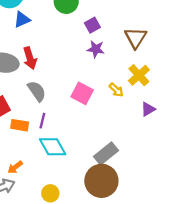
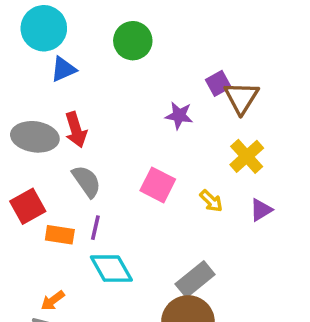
purple square: (92, 25) -> (218, 83), moved
yellow arrow: (116, 90) -> (211, 201), moved

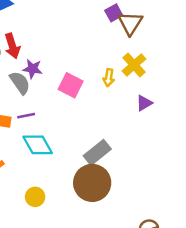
purple star: (179, 115) -> (33, 69), moved
yellow arrow: (211, 201) -> (109, 78), moved, turned 54
purple line: (95, 228) -> (26, 116), turned 66

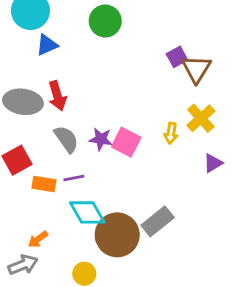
purple star: (33, 69) -> (101, 139), moved
brown circle: (92, 183) -> (117, 235), moved

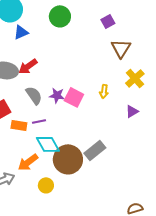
purple square: (177, 57) -> (108, 21), moved
red arrow: (57, 96) -> (28, 66), turned 72
yellow cross: (201, 118) -> (135, 78), moved
orange arrow: (38, 239) -> (28, 162), moved, size x1.5

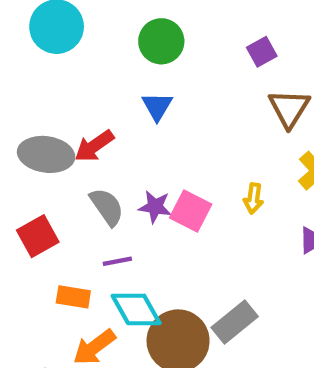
blue triangle: (21, 32) -> (157, 106), moved, turned -35
orange rectangle: (19, 125) -> (73, 297), moved

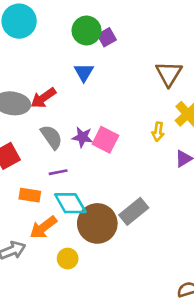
purple square: (262, 52) -> (107, 37), moved
yellow arrow: (253, 198) -> (158, 132), moved

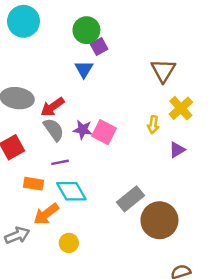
purple square: (107, 37) -> (99, 46), moved
red arrow: (43, 98) -> (52, 107), moved
brown circle: (97, 223) -> (159, 220), moved

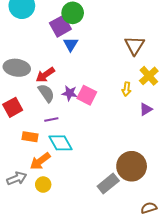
purple square: (99, 46) -> (60, 26), moved, size x1.5
gray rectangle: (131, 199) -> (108, 184), moved
yellow circle: (69, 243) -> (43, 185), moved

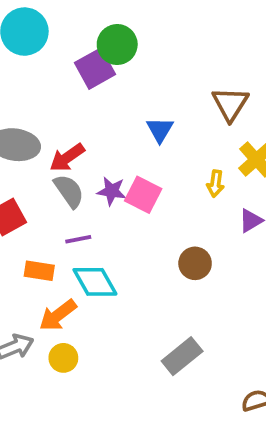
blue triangle: (71, 44) -> (160, 130), moved
brown circle: (132, 166) -> (195, 263), moved, size x0.6

